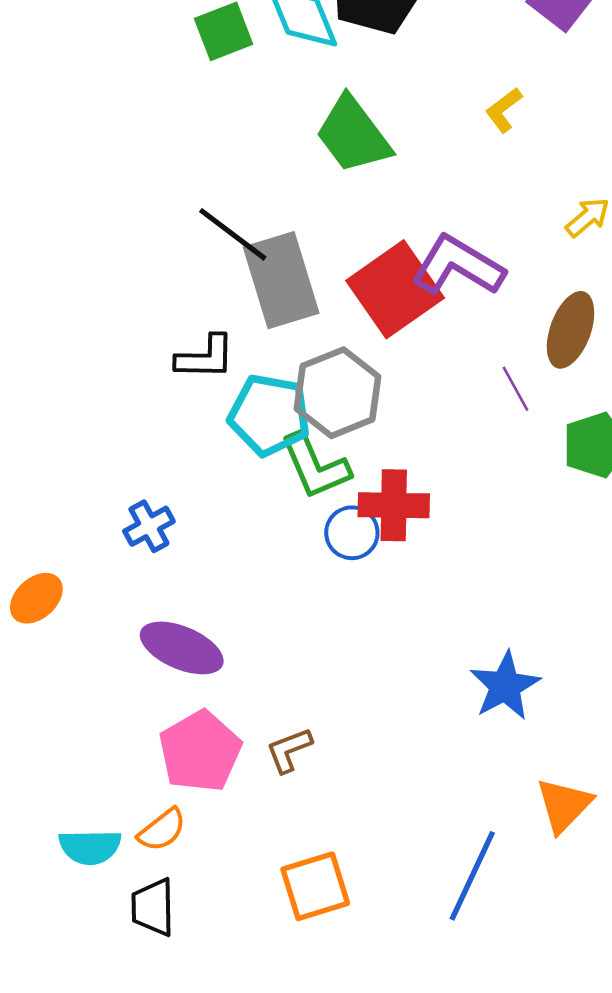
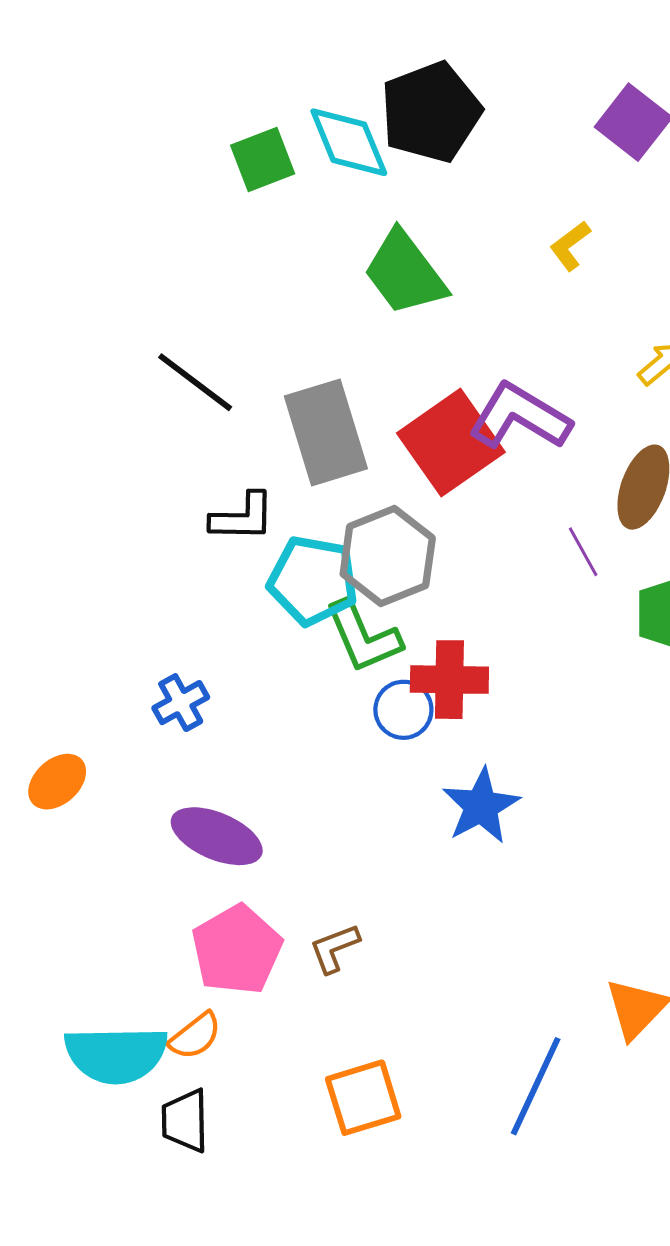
black line: (233, 234) -> (195, 382), moved
blue star: (505, 686) -> (481, 806), moved
cyan semicircle: (90, 847) -> (116, 1055), size x1.5

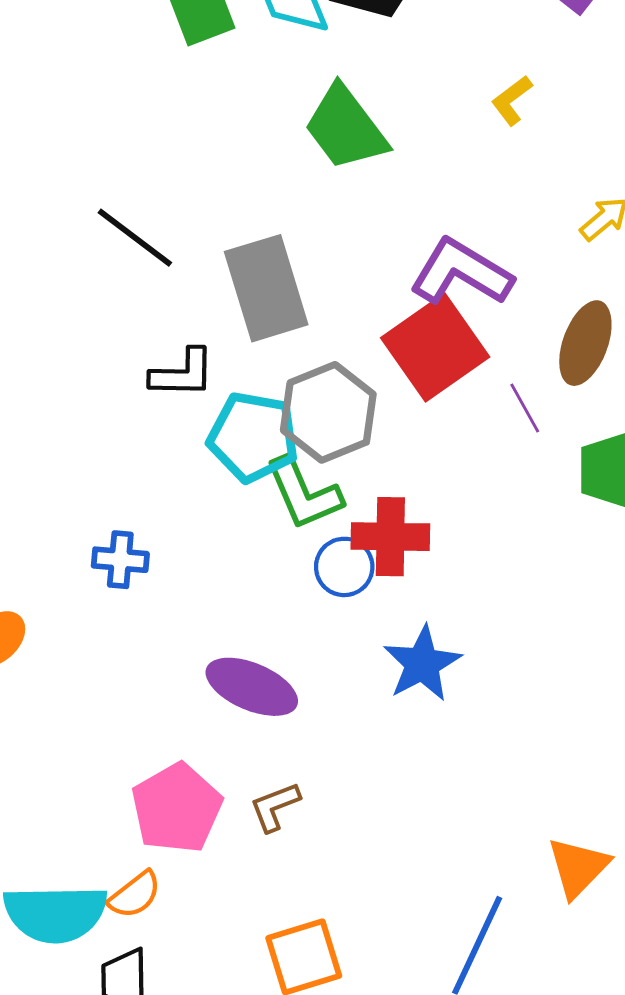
red square: (451, 443) -> (435, 347), moved
blue cross: (181, 703) -> (120, 560), turned 34
purple ellipse: (217, 836) -> (252, 687), moved

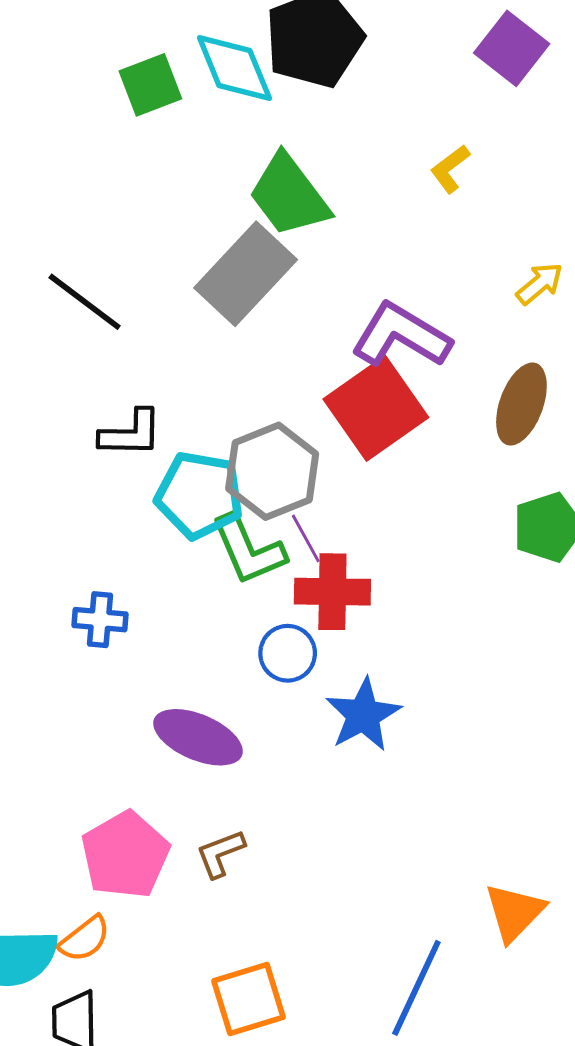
gray rectangle: (266, 288) -> (246, 274), moved, turned 60
purple line: (525, 408) -> (306, 538), moved
blue cross: (120, 560) -> (100, 620), moved
blue circle: (344, 567) -> (288, 653), moved

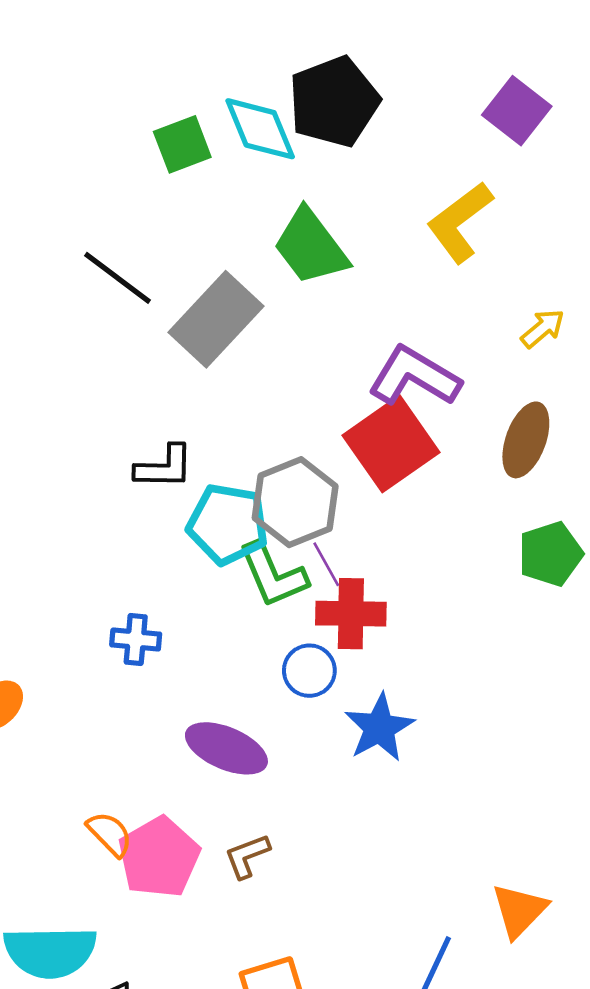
yellow L-shape: (450, 169) -> (460, 222), size x1.8
gray rectangle: (246, 274) -> (216, 319), moved
black line: (85, 302) -> (118, 278), moved
orange semicircle: (85, 939) -> (110, 834), moved, turned -96

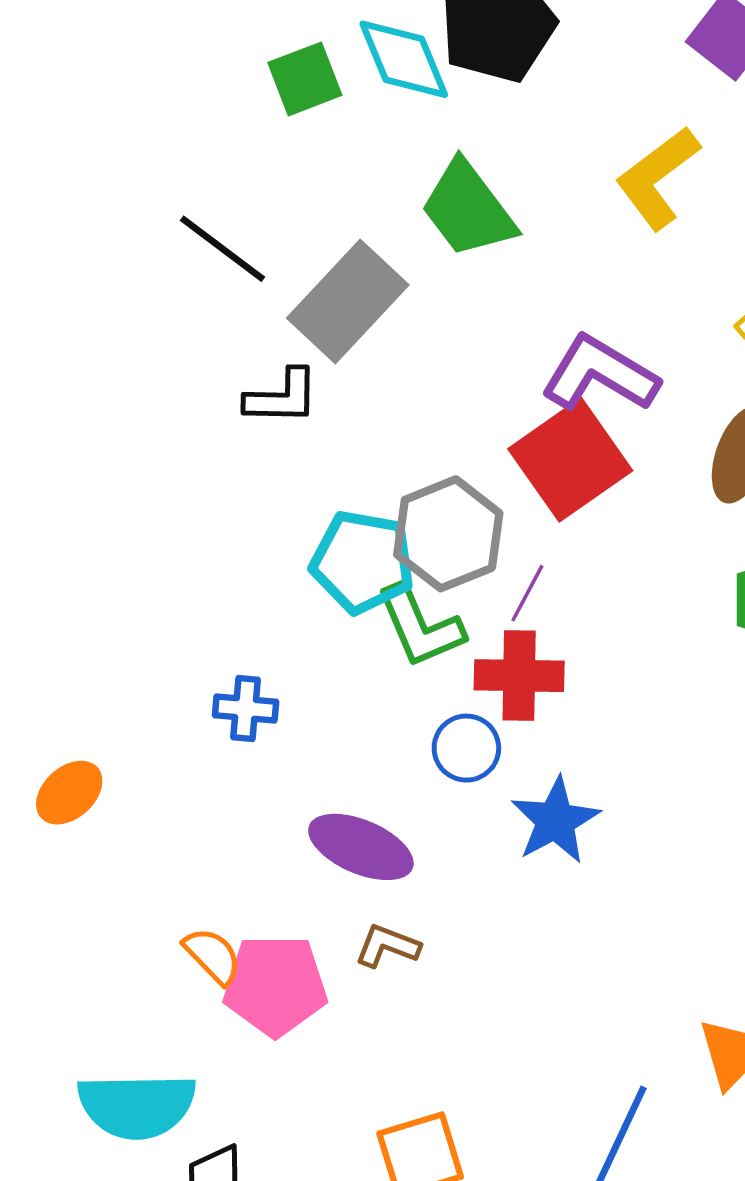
black L-shape: (164, 467) -> (282, 397), moved
purple line: (326, 564) -> (527, 593), moved, turned 57
brown L-shape: (247, 856) -> (387, 946), moved, turned 42
pink pentagon: (159, 857) -> (275, 985), turned 30

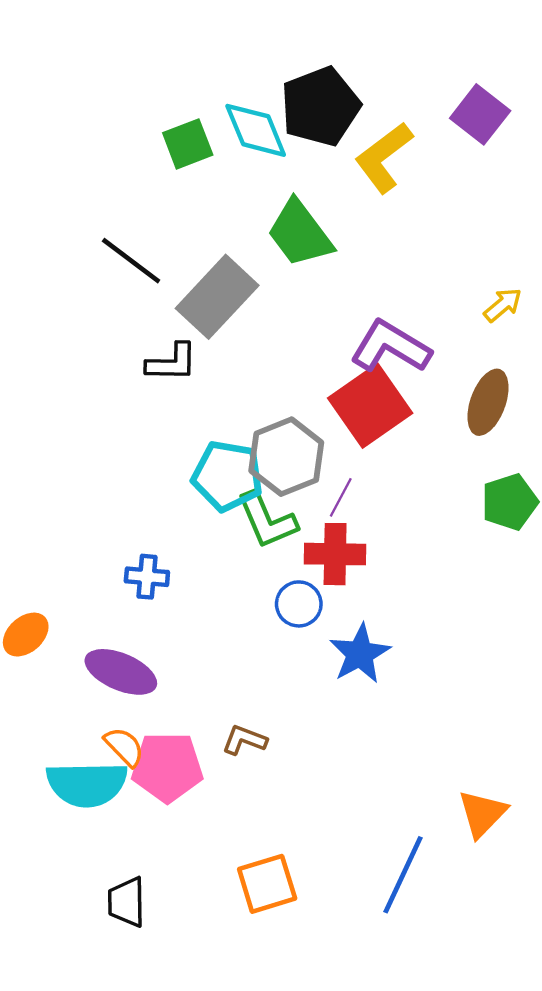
yellow L-shape: (658, 178) -> (384, 157), moved
purple ellipse: (361, 847) -> (121, 672), moved
cyan semicircle: (137, 1106) -> (87, 784), moved

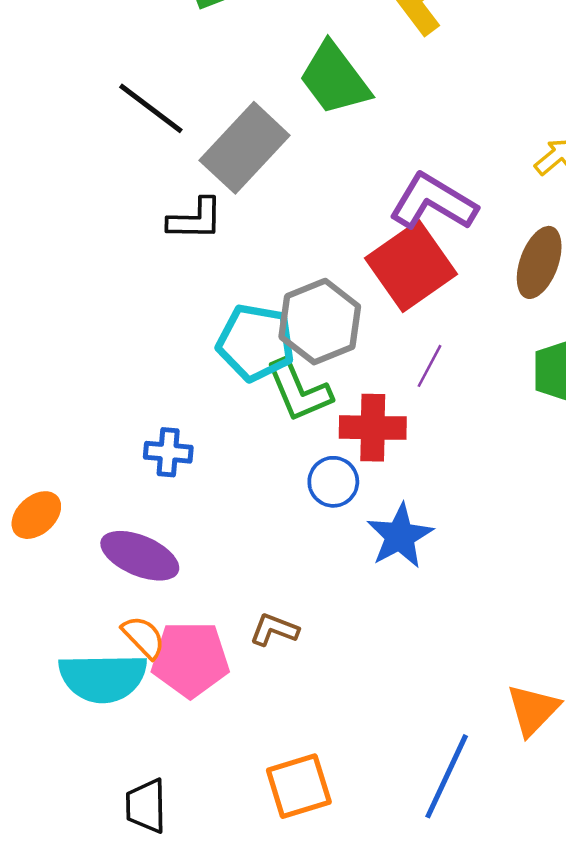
purple line: (341, 497) -> (429, 366), moved

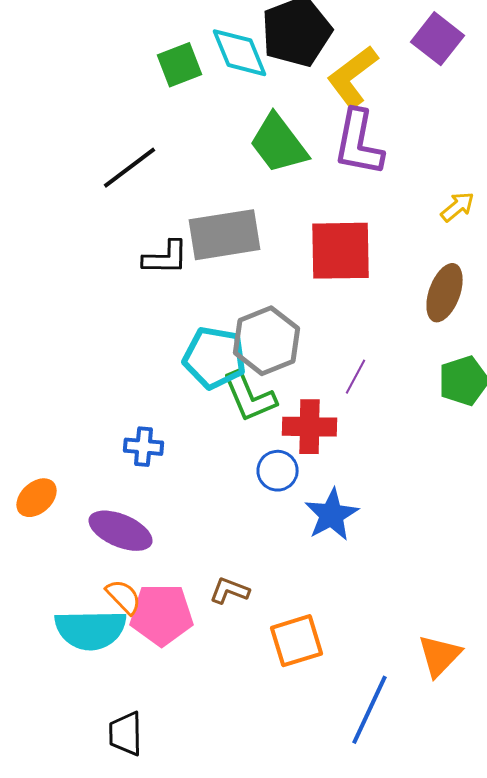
black line: (151, 108) -> (130, 168), turned -74
gray rectangle: (245, 148) -> (225, 235), moved, turned 38
purple L-shape: (433, 202) -> (359, 143), moved, turned -110
red square: (411, 266) -> (341, 251), moved, turned 34
orange square: (299, 786) -> (297, 641), moved

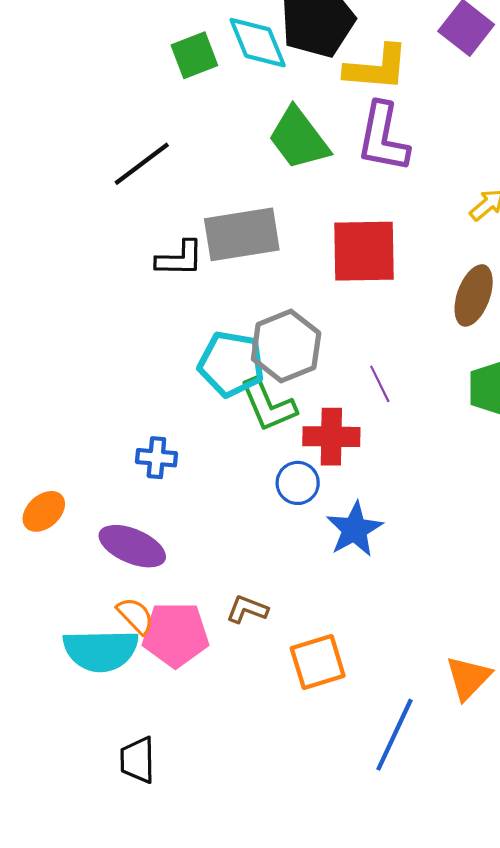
yellow L-shape: (353, 77) -> (377, 68), turned -138
purple line: (356, 377) -> (380, 384), turned -54

